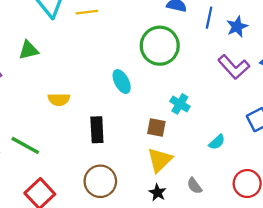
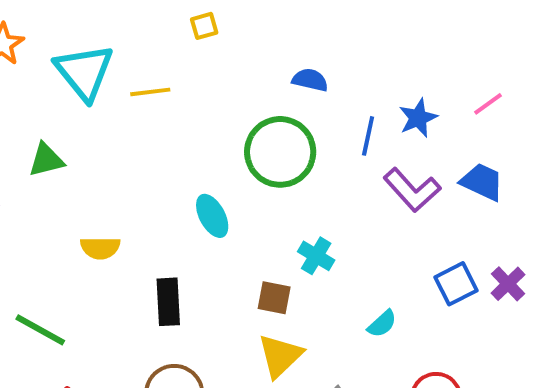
blue line: (209, 18) -> (368, 136), moved

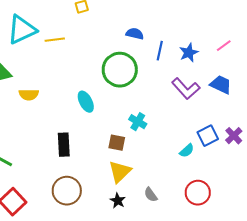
cyan triangle: (84, 72) -> (22, 30), turned 44
blue line: (368, 136) -> (160, 51), moved
yellow semicircle: (100, 248) -> (29, 95), moved
cyan semicircle: (382, 324) -> (187, 151), moved

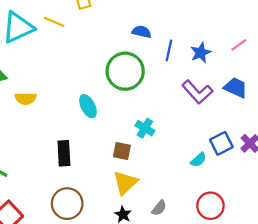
yellow line: (55, 40) -> (54, 22), moved, turned 30
gray semicircle: (151, 195) -> (159, 208), turned -105

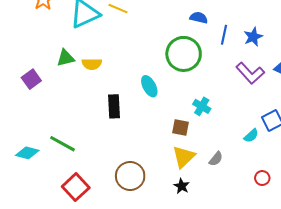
yellow semicircle: (26, 99) -> (92, 64), moved
black rectangle: (64, 153) -> (114, 106), moved
red circle: (210, 206) -> (262, 178), size x0.6
gray semicircle: (159, 208) -> (216, 159), moved

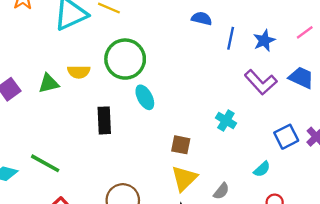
green circle: (184, 54) -> (125, 59), moved
green triangle: (66, 58) -> (49, 83), moved
cyan cross: (202, 106) -> (226, 120), moved
cyan semicircle: (251, 136) -> (262, 169), moved
gray semicircle: (216, 159) -> (221, 191), moved

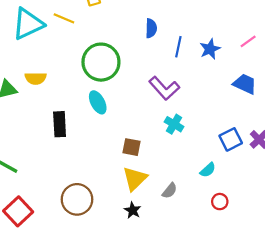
blue semicircle: (202, 18) -> (151, 28), turned 78
green circle: (125, 59) -> (101, 62), moved
purple L-shape: (261, 82) -> (164, 88), moved

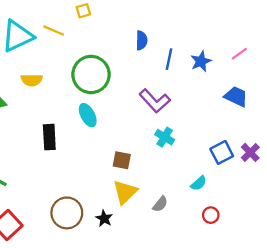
yellow semicircle: (36, 78) -> (32, 80), moved
black star: (133, 210) -> (104, 218), moved

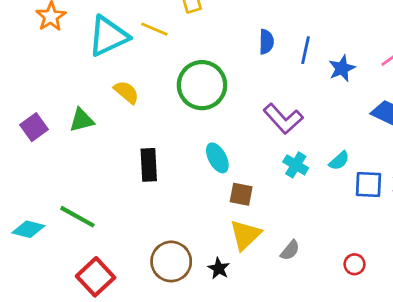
blue line: (169, 59) -> (306, 50), moved
yellow semicircle: (32, 80) -> (126, 92), turned -140
cyan ellipse: (88, 115) -> (217, 158), moved
blue square: (222, 152) -> (368, 184), turned 30
cyan semicircle: (199, 183) -> (339, 161), moved

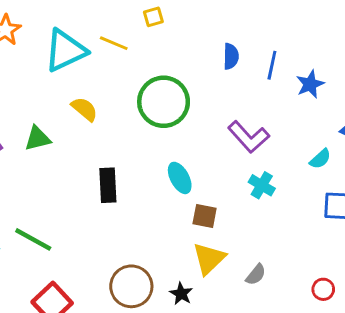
cyan semicircle: (339, 161) -> (320, 159), moved

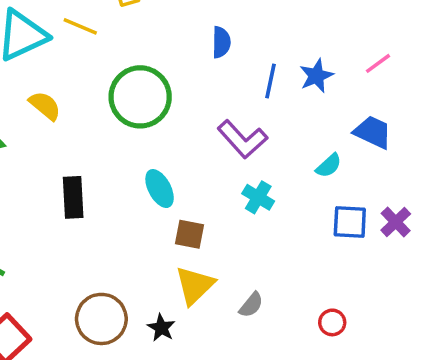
blue line: (272, 65) -> (271, 81), moved

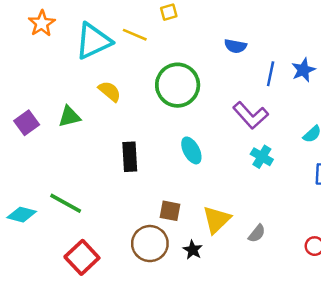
blue semicircle: (221, 42) -> (235, 46), turned 100
brown square: (189, 234) -> (170, 211), moved

